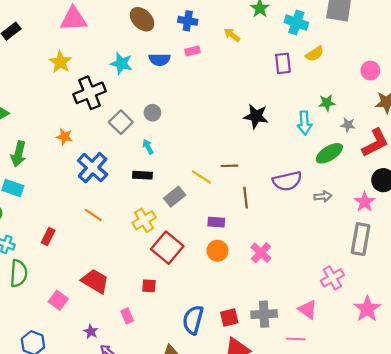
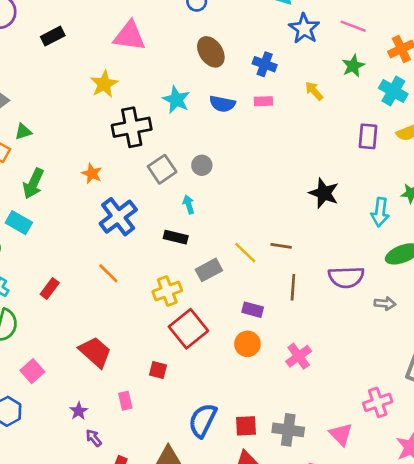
pink square: (58, 300) -> (32, 371), moved

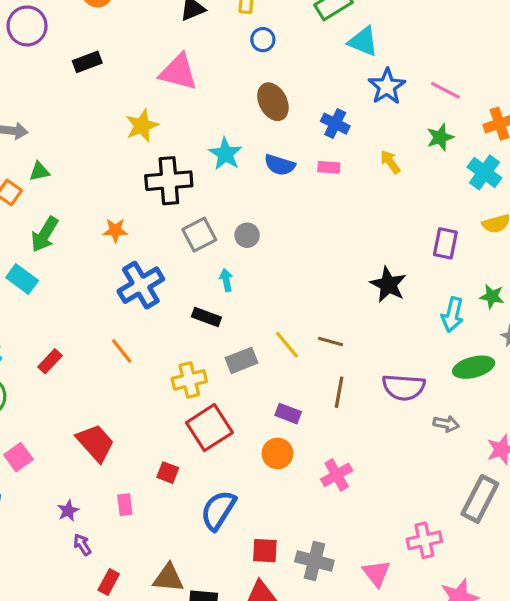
purple rectangle: (368, 136) -> (445, 243), moved
orange star: (92, 174) -> (115, 230), turned -30
blue semicircle: (203, 420) -> (218, 510), moved

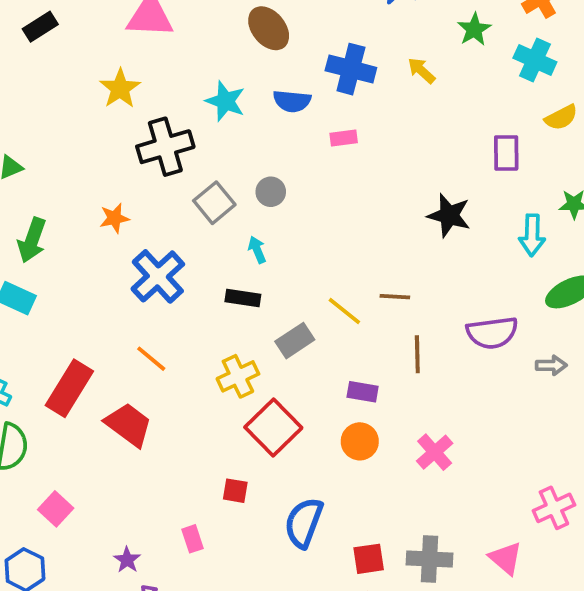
blue cross: (335, 124) -> (351, 69), moved, size x1.4
pink rectangle: (329, 167) -> (344, 138), moved
red rectangle: (50, 361) -> (69, 388), size x1.8
red trapezoid: (96, 443) -> (129, 425), moved

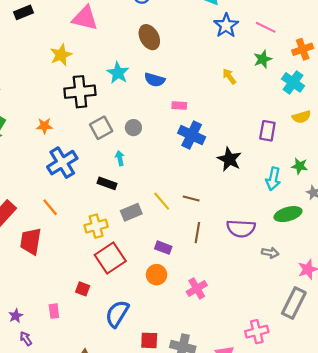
blue cross: (351, 69) -> (192, 135), moved
red trapezoid: (129, 425) -> (31, 241), turned -128

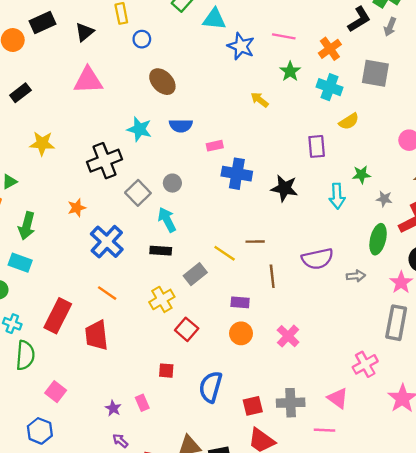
yellow star: (61, 55) -> (42, 143), moved, turned -30
cyan arrow: (120, 158) -> (167, 220), size x1.5
green ellipse: (288, 214) -> (378, 239), moved, turned -45
red square: (110, 258) -> (187, 329), size x0.7
purple star: (16, 316) -> (113, 408), moved

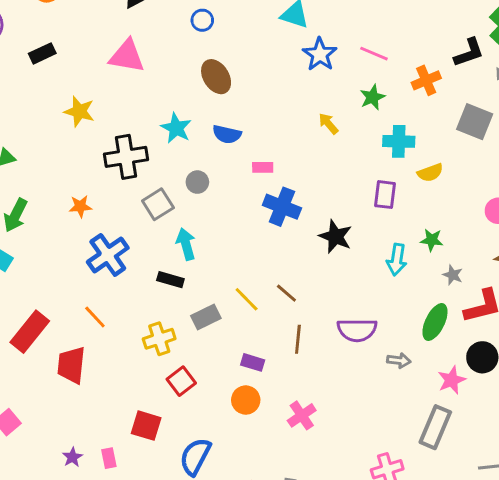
cyan cross: (330, 87) -> (399, 141), moved, turned -30
yellow star: (42, 143) -> (79, 111), moved
gray circle: (172, 183) -> (197, 182), moved
brown line: (255, 242) -> (286, 293), turned 30
red square: (166, 371) -> (146, 426), size x1.5

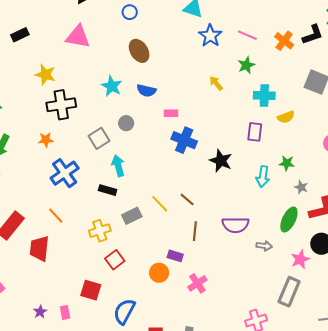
orange cross: (426, 80) -> (284, 41), moved, turned -30
black cross: (126, 157) -> (61, 105), moved
purple rectangle: (253, 362) -> (175, 256), moved

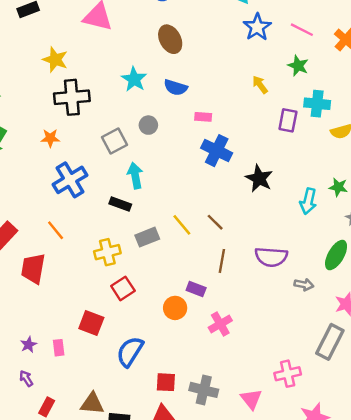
green star: (246, 65) -> (298, 66), turned -30
purple rectangle: (255, 132) -> (288, 120), moved

